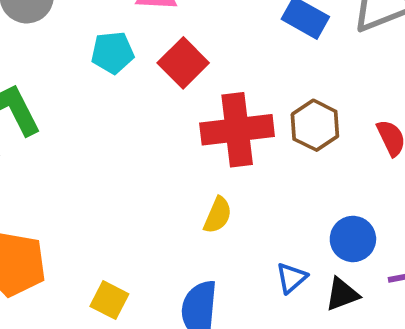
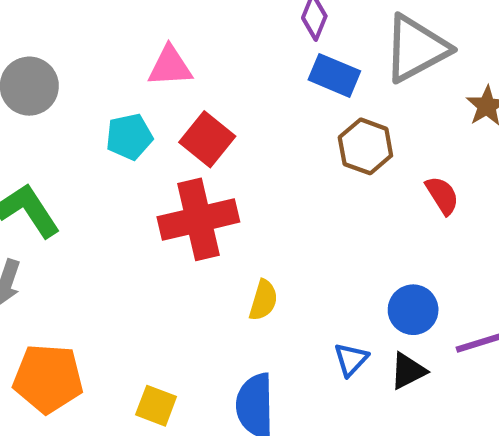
brown hexagon: (315, 125) -> (365, 146), moved
red cross: (237, 130) -> (198, 219), moved

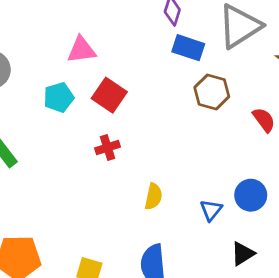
red cross: (198, 219) -> (108, 147), size x0.5
blue triangle: (351, 359) -> (211, 210), moved
black triangle: (408, 371) -> (243, 254), moved

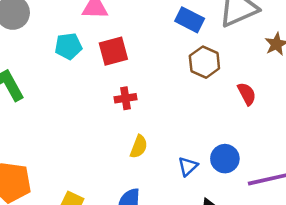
red square: (109, 95) -> (113, 51), turned 32
red cross: (108, 147) -> (125, 98), moved

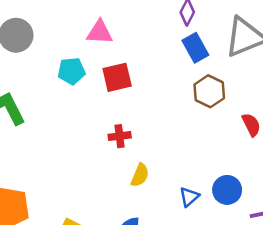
blue rectangle: (190, 20) -> (195, 48), turned 32
red cross: (125, 98) -> (120, 136), moved

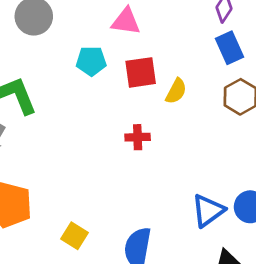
yellow semicircle: (140, 175) -> (176, 91), moved
blue triangle: (189, 197) -> (208, 211), size x1.5

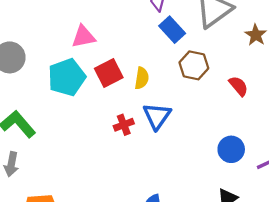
cyan pentagon: (91, 61) -> (67, 77), size x1.5
blue triangle: (208, 211) -> (157, 116), moved

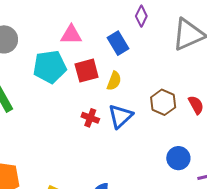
blue rectangle: (172, 30) -> (118, 43), moved
brown hexagon: (194, 65) -> (163, 102), moved
red cross: (124, 125) -> (90, 118), turned 30

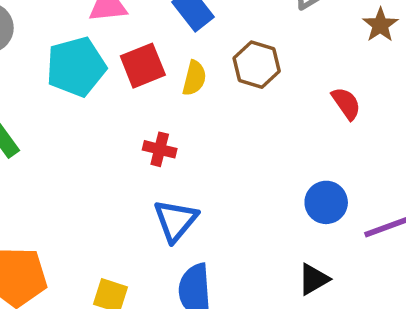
brown hexagon: (163, 102) -> (257, 65), moved
blue triangle: (120, 116) -> (176, 220), moved

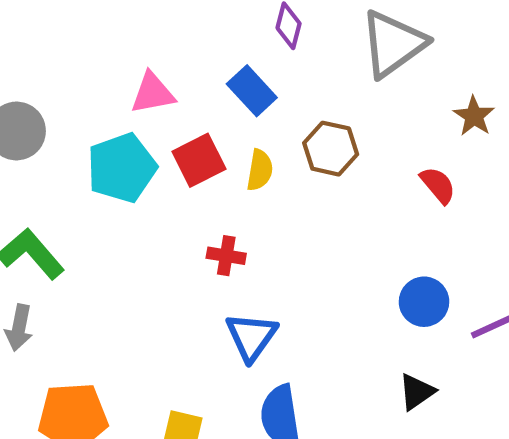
brown star: (380, 25) -> (474, 116), moved

